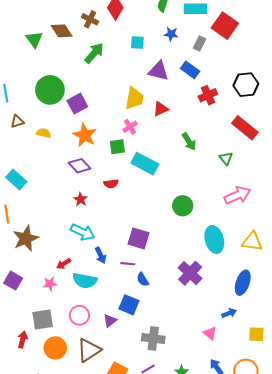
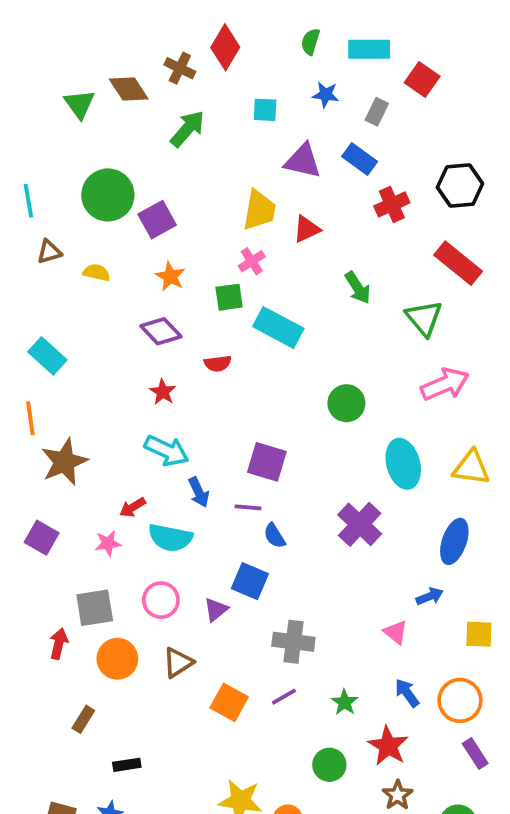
red square: (225, 26) -> (422, 80), size x0.7
orange star: (85, 135) -> (170, 276), size x0.7
green triangle: (226, 158) -> (424, 318), size x1.5
brown triangle: (89, 350) -> (178, 663), size x0.7

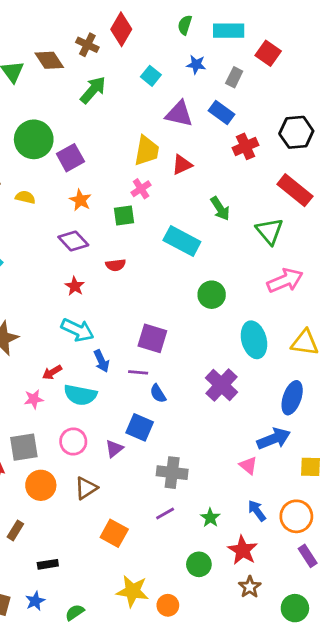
cyan square: (265, 110) -> (151, 76), turned 36
cyan rectangle: (278, 327) -> (182, 241), moved
blue arrow: (430, 596) -> (274, 439), size x1.6
orange square: (229, 702) -> (114, 533), moved

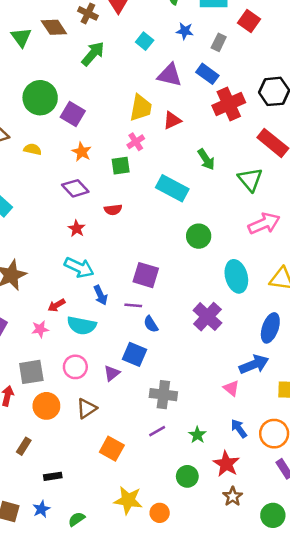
red cross: (246, 146) -> (229, 104), size x1.4
purple square: (70, 158) -> (73, 114), turned -30

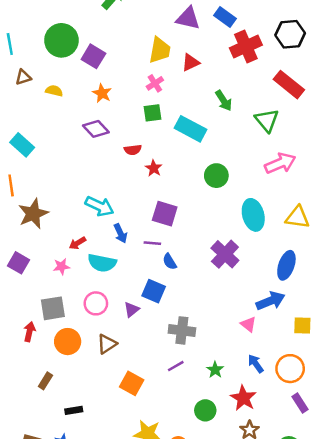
green square: (121, 166) -> (152, 113), moved
red star: (77, 229) -> (154, 168), moved

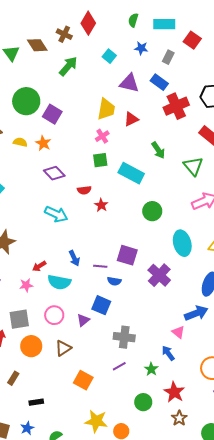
orange star: (102, 93) -> (43, 143), moved
cyan arrow: (100, 206) -> (56, 214), moved
purple square: (165, 214) -> (127, 255), moved
blue semicircle: (170, 262) -> (114, 281), turned -48
blue arrow: (256, 364) -> (168, 353), moved

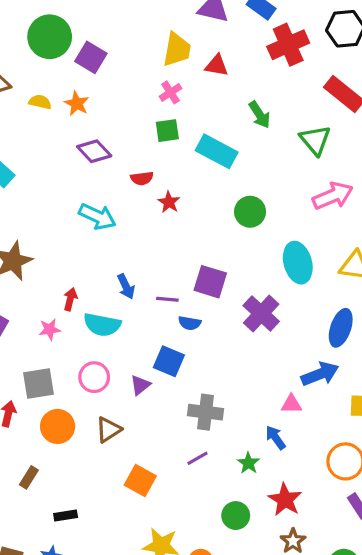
red triangle: (131, 119) -> (217, 65), turned 35
red arrow: (39, 266) -> (70, 299), turned 136
pink triangle: (178, 332) -> (291, 404), turned -40

